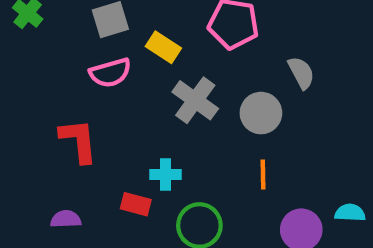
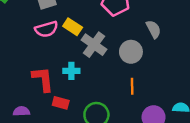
yellow rectangle: (163, 47) -> (73, 27), moved
red L-shape: (78, 141) -> (43, 79), moved
cyan cross: (165, 175) -> (71, 71), moved

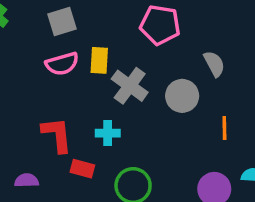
yellow rectangle: (73, 27) -> (99, 60), turned 60
cyan cross: (71, 71) -> (108, 133), moved
orange line: (132, 86) -> (224, 128), moved

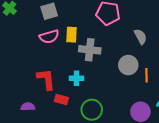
gray cross: (130, 86) -> (90, 50), turned -30
gray circle: (182, 96) -> (128, 65), moved

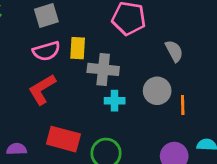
cyan cross: (77, 78) -> (115, 101), moved
red L-shape: (46, 79) -> (42, 89), moved, turned -115
red rectangle: (61, 100) -> (63, 139), size x1.6

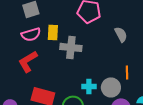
gray circle: (157, 91) -> (111, 87), moved
cyan cross: (115, 101) -> (89, 86), moved

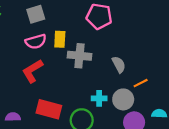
gray semicircle: (121, 34) -> (119, 64), moved
orange line: (127, 72) -> (141, 83), turned 64

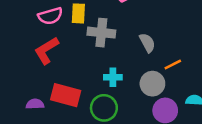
cyan cross: (99, 98) -> (113, 77), moved
purple semicircle: (13, 117) -> (35, 104), moved

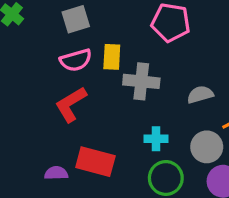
gray semicircle: (147, 43) -> (200, 94), turned -78
green circle: (104, 108) -> (166, 178), moved

